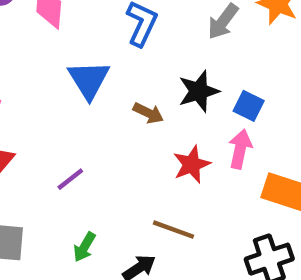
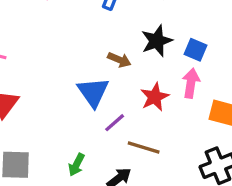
blue triangle: (89, 80) -> (93, 92), moved
purple line: (70, 179) -> (115, 123), moved

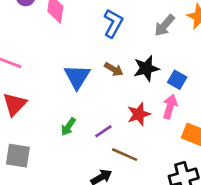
brown arrow: (119, 60) -> (114, 69), moved
blue triangle: (93, 92) -> (77, 77), moved
green arrow: (76, 165) -> (68, 127), moved

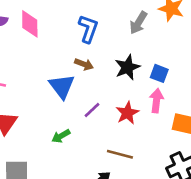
brown arrow: (114, 69) -> (84, 64), moved
green arrow: (68, 127) -> (61, 136), turned 36
purple line: (103, 131) -> (92, 110), moved

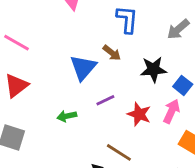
blue L-shape: (88, 29) -> (127, 19), turned -32
red star: (127, 113) -> (139, 114), turned 30

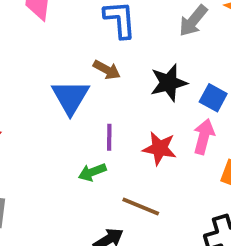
purple line: (105, 100) -> (109, 137), turned -54
green arrow: (67, 116) -> (92, 172), moved

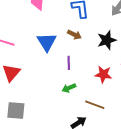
blue triangle: (70, 97) -> (47, 42), moved
purple line: (109, 137) -> (69, 63), moved

